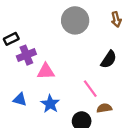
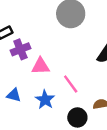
pink line: (90, 89) -> (71, 84), moved

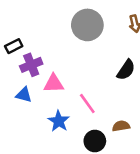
blue triangle: (14, 95) -> (24, 95), moved

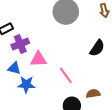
blue star: (59, 121) -> (26, 84), moved, turned -30

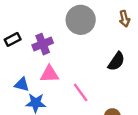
purple cross: (20, 44) -> (43, 44), moved

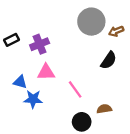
brown arrow: (124, 19) -> (116, 31), moved, turned 80
gray circle: (81, 20) -> (91, 22), moved

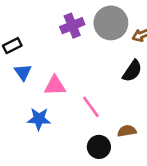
purple cross: (40, 44) -> (72, 26), moved
blue triangle: (20, 82) -> (23, 72), moved, turned 40

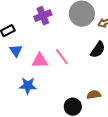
purple cross: (72, 26) -> (43, 16), moved
pink line: (91, 107) -> (62, 57), moved

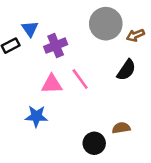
purple cross: (43, 16) -> (56, 46), moved
blue triangle: (16, 51) -> (30, 29), moved

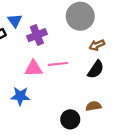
brown arrow: (135, 35) -> (97, 45), moved
black semicircle: (126, 70) -> (96, 69), moved
pink line: (80, 79) -> (58, 64), turned -60

